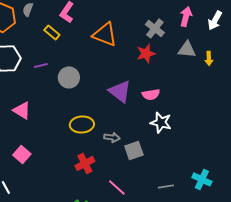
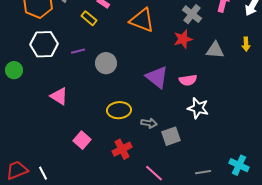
gray triangle: (187, 49) -> (215, 50), moved
pink square: (22, 154) -> (82, 140), moved

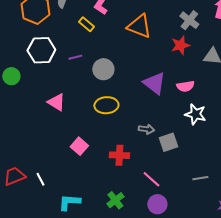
yellow ellipse: (119, 110) -> (106, 105), moved
red cross: (122, 149) -> (119, 155), turned 30

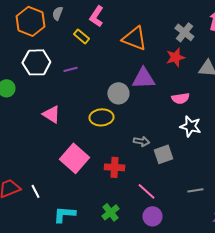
gray circle: (103, 69) -> (118, 93), moved
purple triangle: (154, 83) -> (143, 78), moved, turned -40
pink square: (79, 146) -> (74, 158), size x1.6

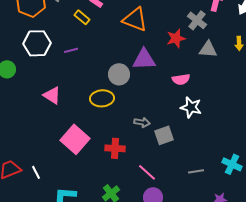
gray cross: (184, 32) -> (197, 20), moved

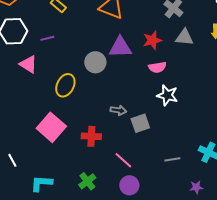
red star: (176, 38) -> (152, 40), moved
pink triangle: (52, 95) -> (28, 64), moved
yellow ellipse: (102, 98) -> (65, 85), moved, turned -60

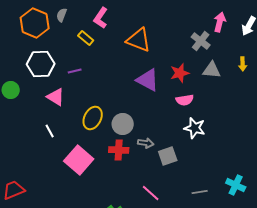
purple triangle: (120, 47) -> (148, 80), turned 30
gray circle: (95, 62) -> (123, 124), moved
red cross: (91, 136) -> (119, 150), moved
white line: (12, 160) -> (50, 131), moved

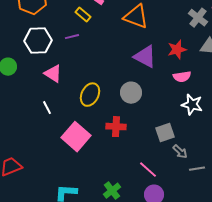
purple line: (75, 71) -> (72, 37), moved
gray circle: (123, 124) -> (131, 93), moved
gray arrow: (146, 143) -> (180, 152), moved, turned 35

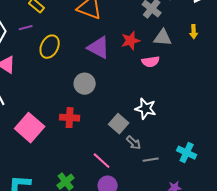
pink semicircle: (182, 77) -> (151, 62), moved
yellow ellipse: (90, 95) -> (50, 47), moved
white star: (192, 105) -> (146, 109), moved
gray square: (165, 133) -> (119, 124), turned -30

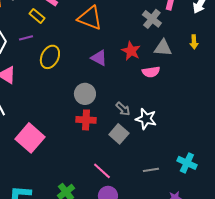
red star: (131, 41) -> (131, 51), turned -30
purple triangle: (99, 48) -> (99, 58), size x0.7
red cross: (70, 118) -> (86, 120), moved
gray arrow: (134, 143) -> (123, 109), moved

